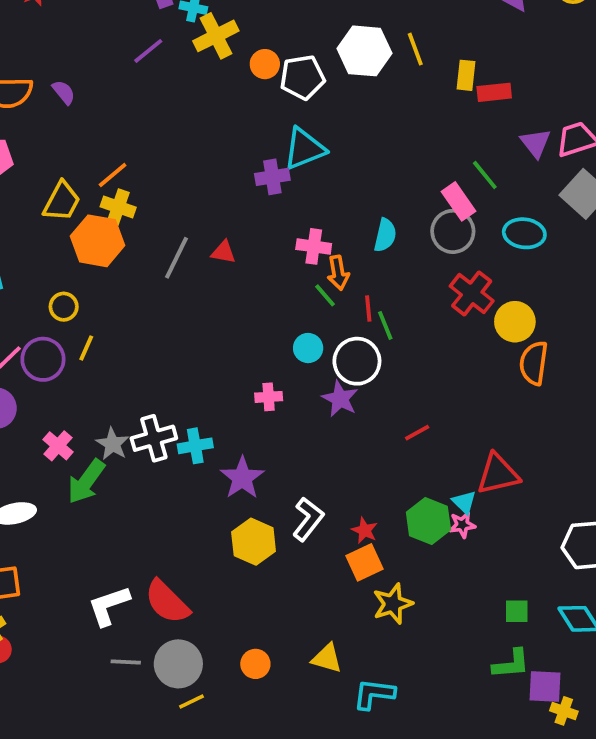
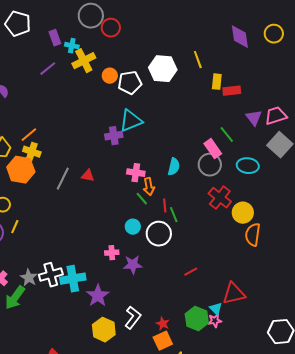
yellow line: (415, 49) -> (198, 60), moved
purple star: (340, 399) -> (133, 265), moved, turned -30
cyan cross: (195, 446) -> (73, 279), size x1.4

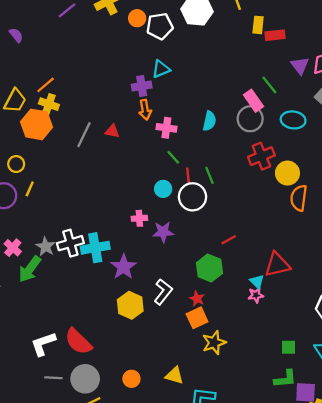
cyan triangle: (131, 121) -> (161, 69), size x0.7
orange arrow: (149, 187) -> (145, 110), moved
red cross: (220, 198) -> (261, 156), turned 30
red line: (165, 206) -> (188, 175), moved
green hexagon: (197, 319) -> (209, 268), moved

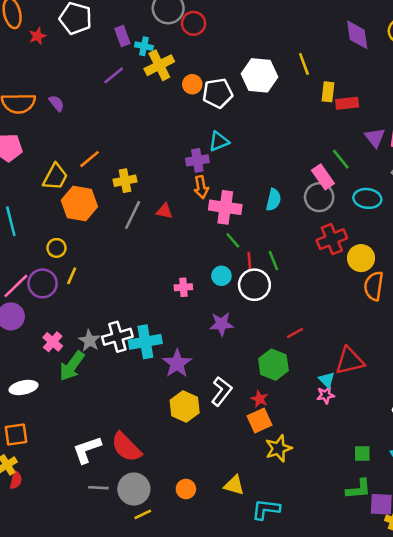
yellow cross: (49, 104) -> (125, 181), moved, turned -30
pink cross: (166, 128) -> (225, 207), size x1.4
pink cross: (139, 218) -> (183, 287), moved

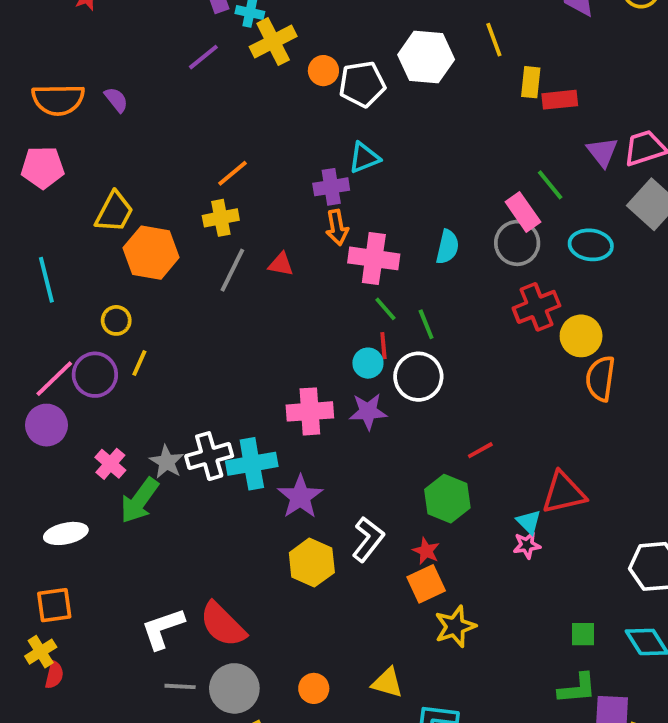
orange line: (89, 159) -> (232, 173), moved
red line: (249, 261) -> (383, 346), moved
green line: (273, 261) -> (426, 324), moved
pink cross: (183, 287) -> (310, 411), moved, size x1.6
purple star: (221, 324) -> (368, 411), moved

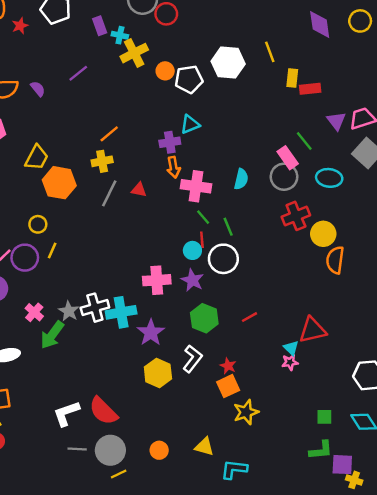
purple line: (203, 57) -> (78, 73), moved
purple star: (368, 411) -> (192, 280), turned 30
red line: (480, 450) -> (250, 317), moved
green hexagon: (447, 499) -> (204, 318), moved

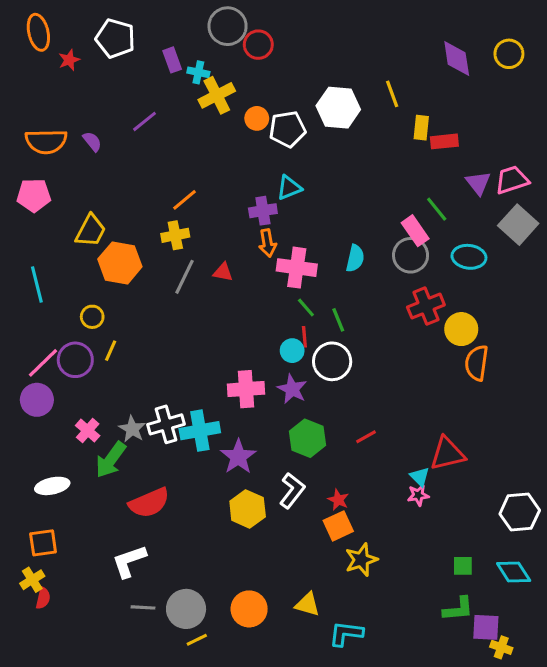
red semicircle: (103, 411) -> (149, 503), moved, turned -68
orange circle: (159, 450) -> (249, 609), size x1.5

